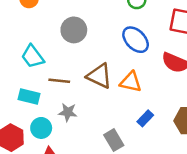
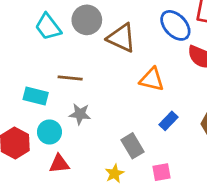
blue ellipse: (136, 40) -> (175, 25), moved
cyan trapezoid: (33, 57) -> (48, 27), moved
brown triangle: (99, 76) -> (121, 38), moved

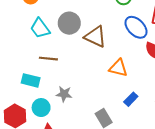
brown line: (70, 78) -> (48, 59), moved

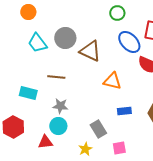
brown line: (48, 59) -> (56, 77), moved
blue rectangle: (131, 99) -> (124, 111), turned 40
cyan circle: (41, 108) -> (58, 126), moved

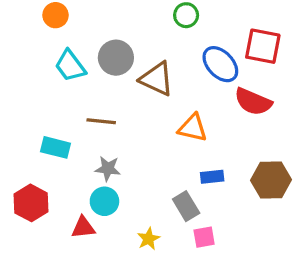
green circle: (117, 13) -> (186, 15), moved
gray rectangle: (98, 129) -> (186, 206), moved

